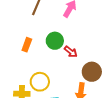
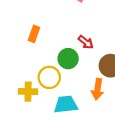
green circle: (55, 41) -> (68, 59), moved

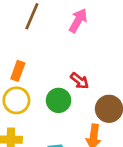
yellow circle: (49, 77) -> (16, 100), moved

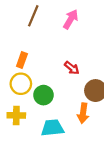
green circle: (59, 100) -> (43, 95), moved

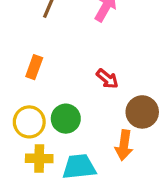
yellow circle: (21, 84) -> (29, 122), moved
yellow cross: (16, 115) -> (39, 158), moved

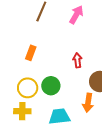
red arrow: (107, 79) -> (77, 60), turned -136
yellow cross: (39, 158) -> (22, 111), moved

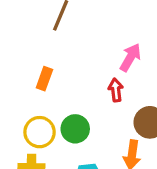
pink arrow: (76, 15) -> (130, 57), moved

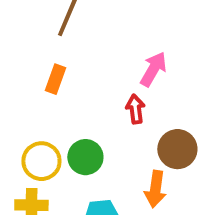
orange rectangle: (44, 79) -> (55, 79), moved

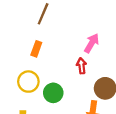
yellow circle: (41, 161) -> (28, 82), moved

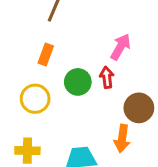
green circle: (53, 93) -> (78, 82), moved

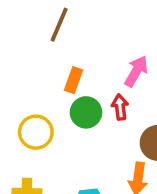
orange rectangle: (46, 54) -> (73, 80), moved

